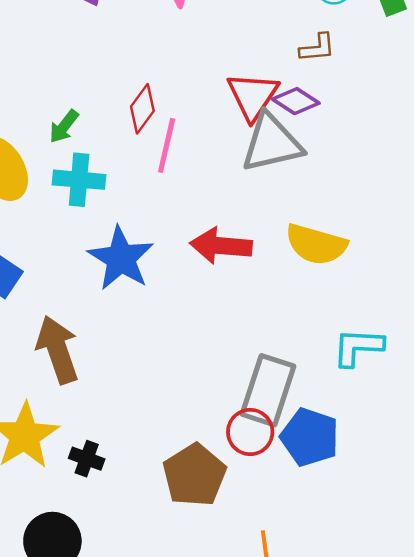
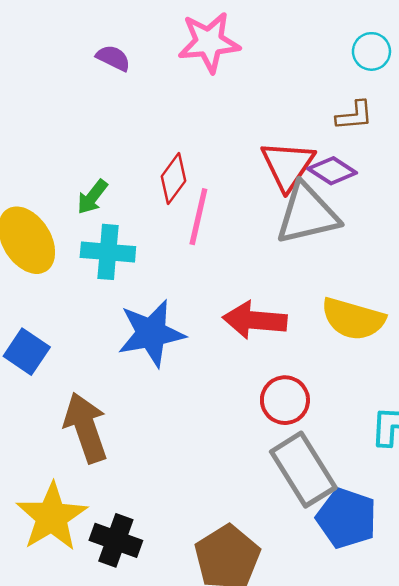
blue star: (121, 258) -> (151, 333), turned 30
gray rectangle: (268, 390) -> (303, 470), turned -50
red circle: (250, 432) -> (285, 400), moved
black cross: (87, 459) -> (116, 540), size x1.4

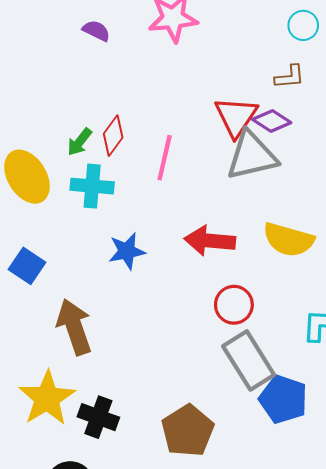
red diamond: (174, 179) -> (113, 136), moved
blue star: (151, 333) -> (127, 251), size x0.7

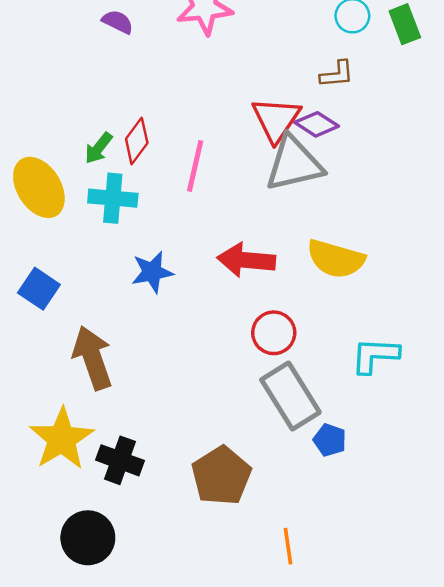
blue pentagon: (283, 399) -> (330, 440), size x0.6

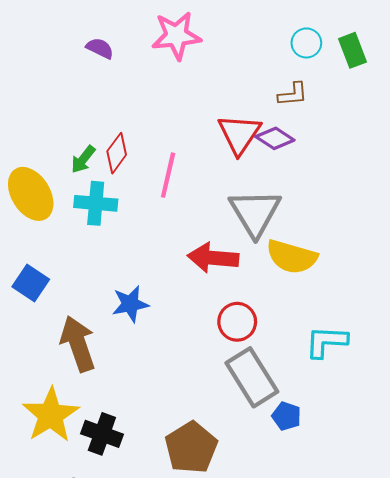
gray triangle: (294, 164) -> (255, 213), moved, turned -48
blue star: (152, 272) -> (130, 304), moved

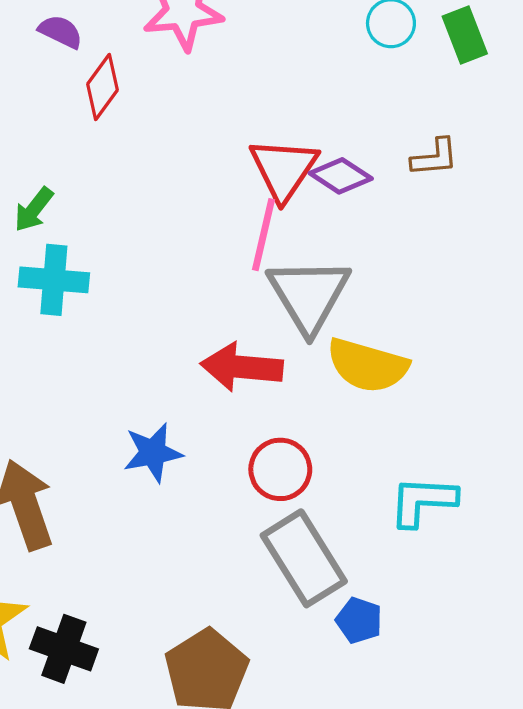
brown L-shape: (293, 94) -> (435, 157), moved
red diamond: (117, 153) -> (103, 87), moved
pink line: (168, 175) -> (264, 235), moved
blue star: (130, 304) -> (153, 453), moved

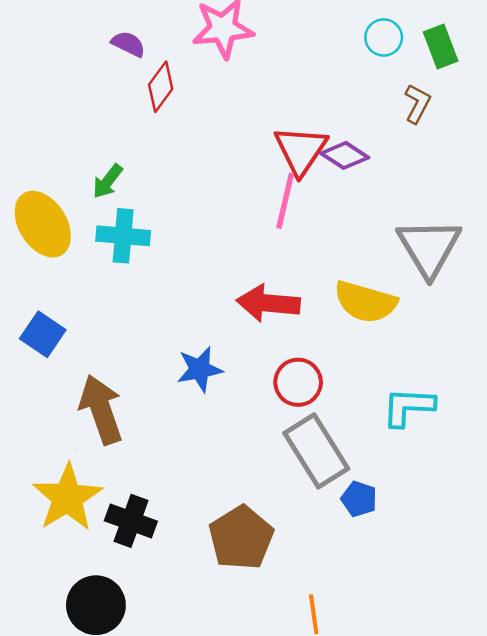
brown L-shape: (435, 157) -> (417, 104), moved, turned -57
gray triangle: (309, 295) -> (429, 247), moved

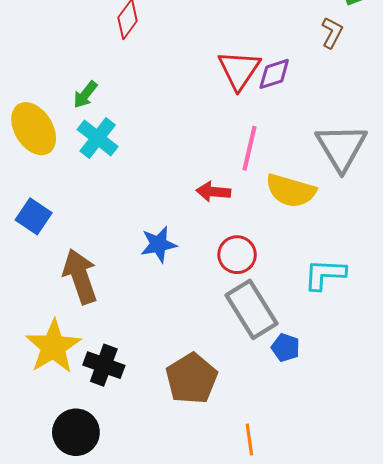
purple diamond: (345, 155) -> (274, 74), turned -51
pink line: (285, 201) -> (249, 148), moved
cyan cross: (123, 236) -> (98, 138), turned 33
red arrow: (268, 303) -> (213, 192), size x0.7

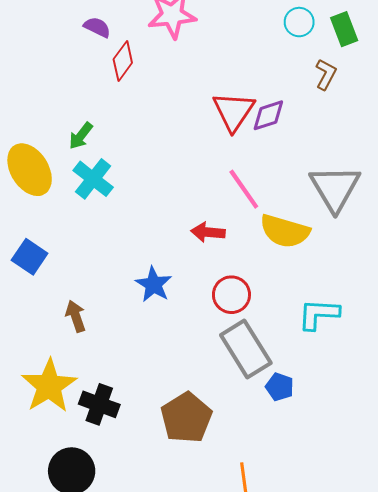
pink line: (249, 148) -> (244, 189), turned -48
blue star: (159, 244) -> (154, 284), turned -30
brown arrow: (80, 276) -> (76, 316), size x0.6

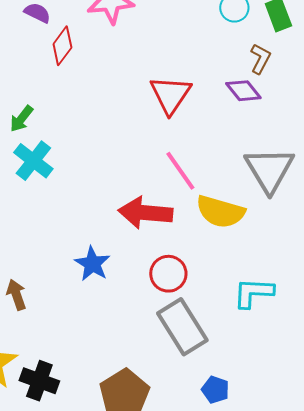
purple diamond: (268, 115) -> (243, 91), moved, turned 69
red arrow: (208, 232) -> (145, 213), size x1.6
blue pentagon: (280, 387) -> (215, 390), moved

